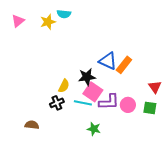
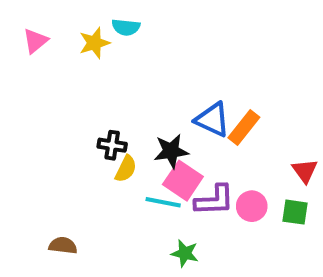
black cross: (57, 103) -> (112, 145), moved, turned 32

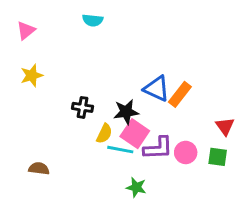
yellow star: (94, 43) -> (32, 75), moved
yellow semicircle: (126, 169) -> (104, 134), moved
brown semicircle: (63, 245) -> (39, 168), moved

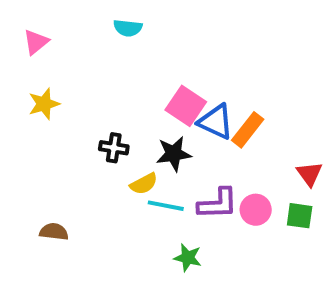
yellow semicircle: (104, 134) -> (144, 184), turned 36
pink square: (135, 134) -> (186, 106), moved

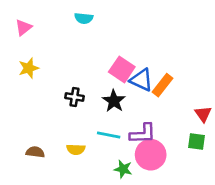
black star: (174, 154) -> (114, 101), turned -30
yellow semicircle: (144, 184) -> (76, 149), moved, turned 30
pink circle: (256, 210) -> (151, 155), moved, size x1.5

